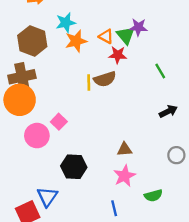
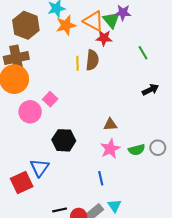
orange triangle: (106, 36) -> (93, 21), size x1.5
brown semicircle: (105, 79) -> (92, 60), turned -66
gray circle: (176, 155) -> (158, 148), moved
green semicircle: (153, 195) -> (137, 150), moved

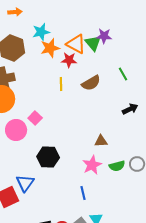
red star: (104, 38) -> (69, 60), moved
brown semicircle: (92, 60) -> (91, 83), moved, turned 54
brown triangle: (110, 124) -> (101, 141), moved

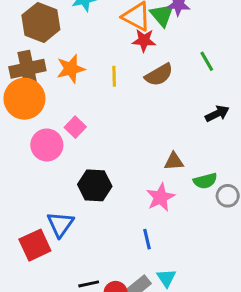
orange star: (50, 48) -> (71, 69), moved
red star: (69, 60) -> (144, 40), moved
green semicircle: (117, 166) -> (205, 181), moved

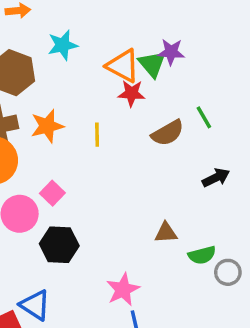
brown semicircle: (159, 75) -> (168, 133), moved
black hexagon: (95, 185) -> (59, 245), moved
pink star: (160, 197) -> (123, 290), moved
blue triangle: (60, 224) -> (35, 305), turned -32

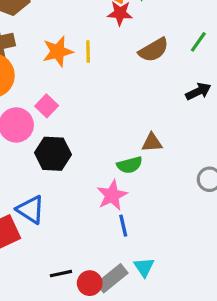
green line: (204, 117) -> (198, 42), moved, turned 65
orange star: (47, 126) -> (58, 51), moved
green semicircle: (202, 255) -> (130, 165), moved

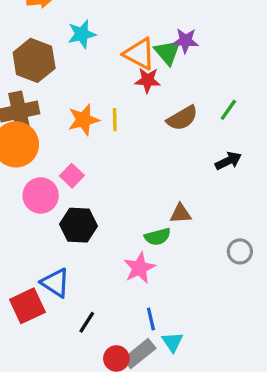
blue line: (123, 226) -> (151, 319), moved
black line: (61, 274) -> (87, 322), moved, turned -45

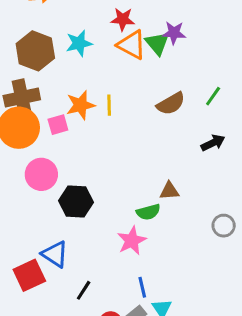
cyan star: (82, 34) -> (79, 43), moved
red star: (148, 80) -> (123, 19), moved
pink square: (72, 176) -> (58, 125), moved, turned 30

